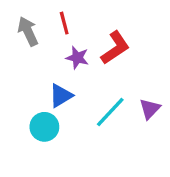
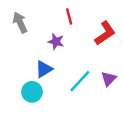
red line: (64, 23) -> (69, 16), moved
red L-shape: (115, 48) -> (105, 33), moved

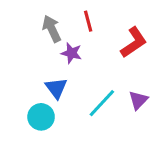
gray arrow: (20, 22) -> (52, 29), moved
blue triangle: (44, 69) -> (56, 88), turned -36

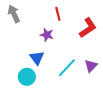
gray arrow: (52, 29) -> (14, 14), moved

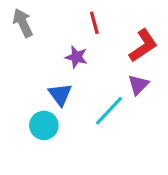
purple triangle: (91, 66) -> (138, 85), moved

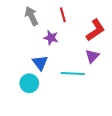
gray arrow: (23, 23) -> (31, 16), moved
cyan line: (109, 111) -> (73, 73), turned 50

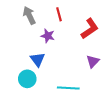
purple triangle: (92, 56) -> (93, 61), moved
cyan line: (73, 73) -> (68, 88), moved

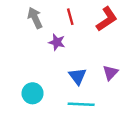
red L-shape: (90, 29) -> (107, 19), moved
blue triangle: (37, 59) -> (78, 76), moved

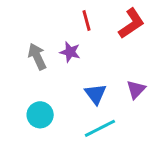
gray arrow: (35, 18) -> (37, 56), moved
cyan line: (81, 104) -> (100, 128), turned -30

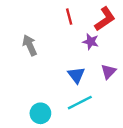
purple star: (70, 52) -> (91, 42), moved
cyan circle: (40, 115) -> (40, 113), moved

